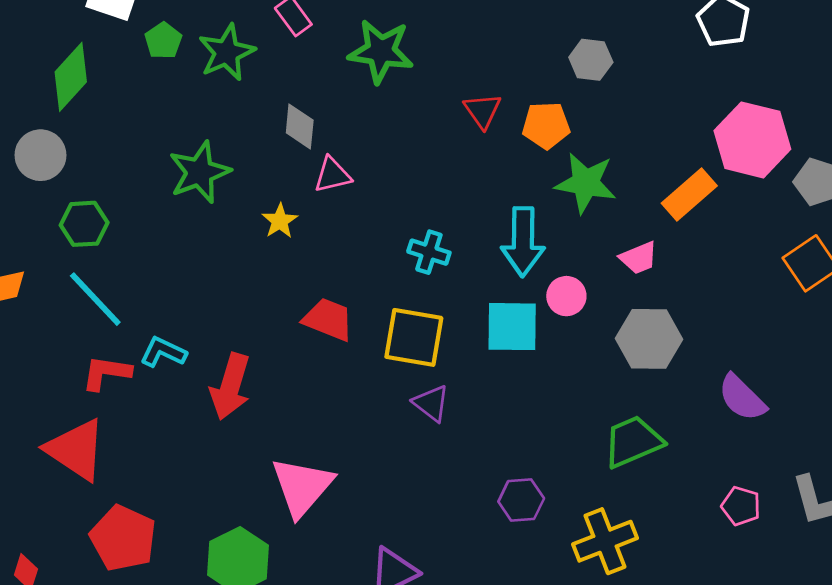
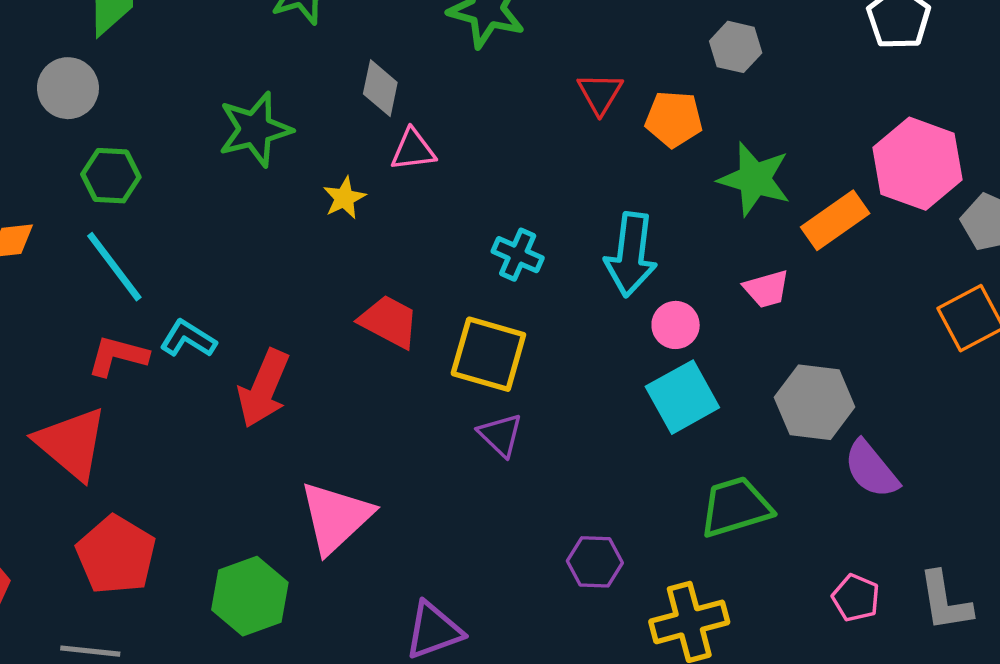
green star: (586, 183) -> (754, 179), moved
cyan square: (512, 327) -> (682, 397), moved, turned -36
gray hexagon: (649, 339) -> (815, 402), moved

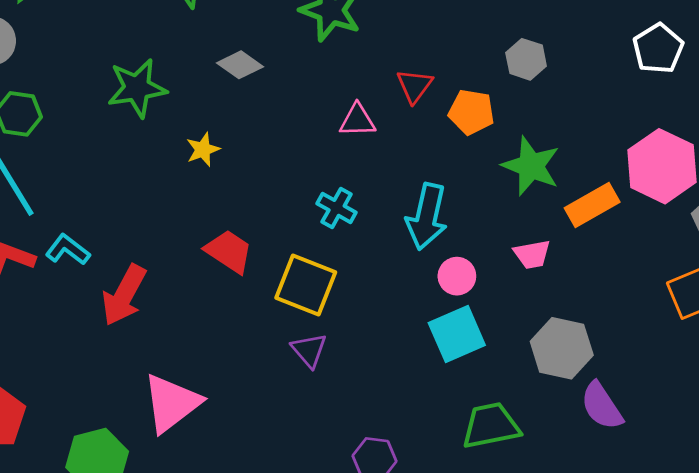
gray diamond: (380, 88) -> (240, 65), turned -72
pink triangle: (413, 150) -> (357, 120), moved

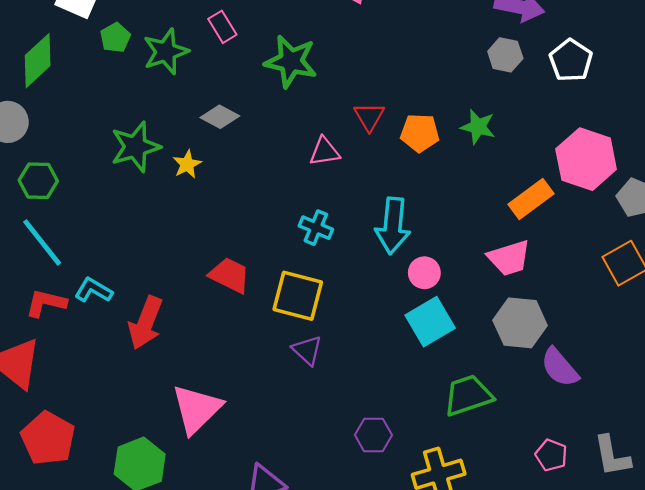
gray hexagon: (526, 59) -> (505, 55), moved
yellow star: (203, 150) -> (187, 164), moved
green star: (531, 166) -> (478, 127), moved, size x0.7
pink trapezoid: (532, 254) -> (509, 258), moved, size x1.4

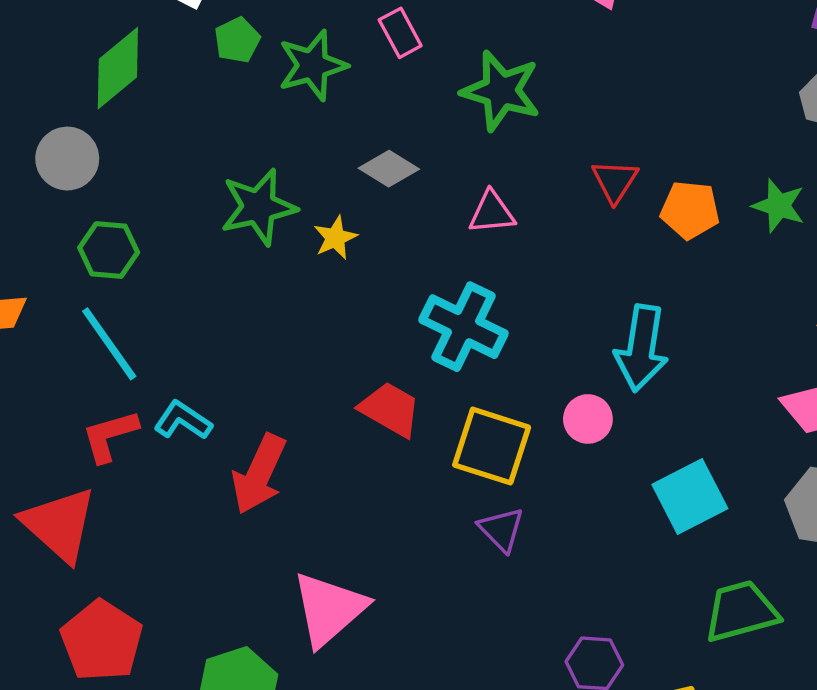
pink triangle: (325, 152) -> (492, 213), moved
cyan cross: (316, 228) -> (463, 327), moved, size x1.6
pink circle: (424, 273) -> (588, 419), moved
red L-shape: (46, 303) -> (110, 436), turned -33

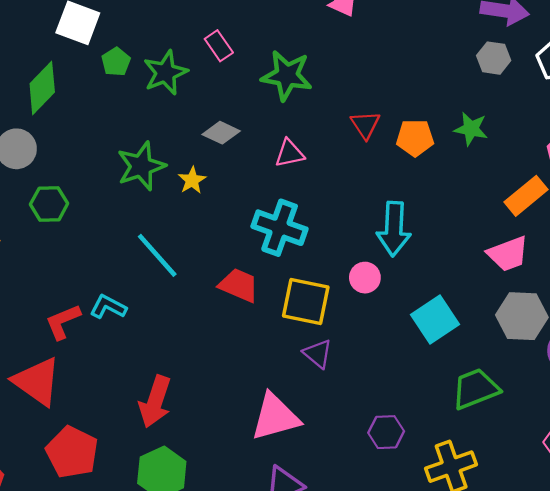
cyan line: (109, 344) -> (157, 255), moved
red arrow: (259, 474) -> (155, 402), moved
pink triangle: (329, 609) -> (275, 417), moved, turned 32

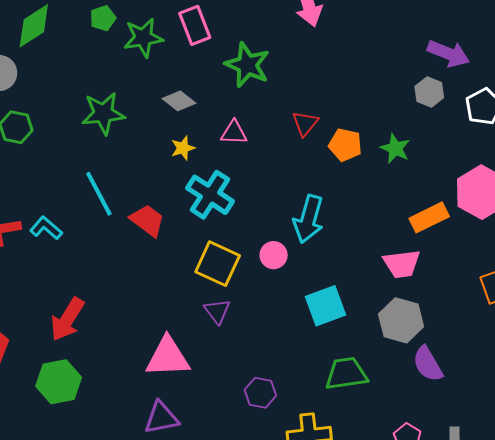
pink rectangle: (219, 46) -> (195, 25), size x1.4
yellow star: (192, 180) -> (183, 148), moved
red trapezoid: (239, 285) -> (147, 220), moved

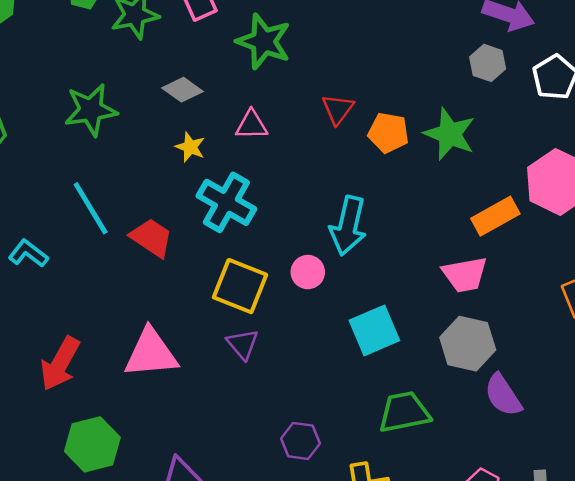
yellow star: (183, 148) -> (190, 147), turned -30
green star: (395, 148) -> (450, 134), size x1.4
pink triangle: (168, 357) -> (151, 353), moved
green hexagon: (59, 382) -> (92, 444), moved

